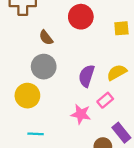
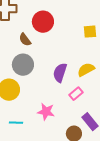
red circle: (81, 17) -> (43, 22), moved
pink star: (81, 114) -> (46, 112), moved

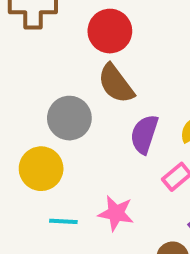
brown semicircle: (25, 40) -> (116, 84), moved, size x1.5
cyan line: (16, 123) -> (63, 221), moved

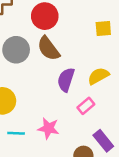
gray circle: (69, 118) -> (16, 50), moved

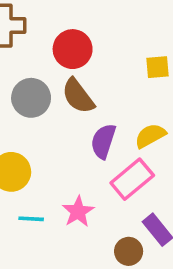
pink rectangle: (86, 106) -> (132, 179), size x1.6
pink star: (48, 128) -> (78, 212), turned 30

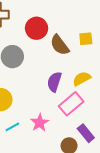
brown semicircle: (78, 96) -> (60, 45), moved
cyan line: (31, 219) -> (12, 127), turned -32

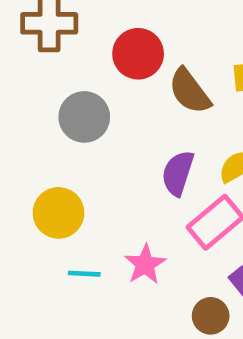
cyan line: (12, 127) -> (84, 274), turned 32

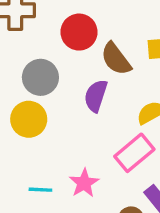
purple semicircle: (178, 173) -> (96, 96), moved
yellow circle: (59, 213) -> (29, 119), moved

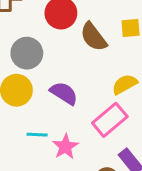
purple semicircle: (96, 96) -> (64, 93), moved, turned 104
cyan line: (40, 190) -> (37, 135), moved

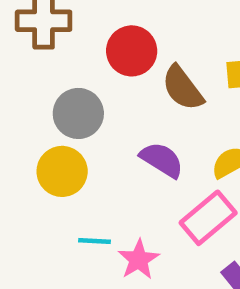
purple semicircle: (64, 93) -> (162, 160), moved

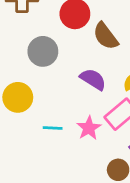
yellow circle: (62, 171) -> (18, 97), moved
pink star: (139, 260) -> (89, 128), moved

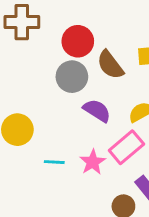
gray circle: (43, 51) -> (72, 77), moved

